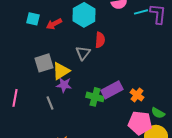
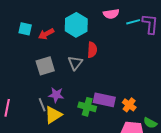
gray square: (44, 63) -> (45, 66), moved
yellow triangle: (61, 71) -> (53, 115), moved
purple rectangle: (112, 90) -> (104, 100), turned 40
gray line: (50, 103) -> (42, 105), moved

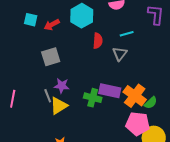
cyan line: (133, 22) -> (127, 34), moved
gray triangle: (75, 63) -> (120, 54), moved
orange cross: (129, 105) -> (135, 96), size x1.6
green semicircle: (150, 123) -> (151, 103), moved, turned -72

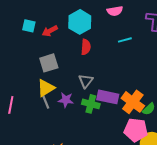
red semicircle: (98, 41) -> (86, 47), moved
gray triangle: (120, 54) -> (86, 81), moved
purple star: (62, 86) -> (66, 100), moved
yellow triangle: (59, 106) -> (46, 88), moved

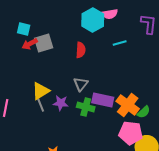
cyan hexagon: (80, 22) -> (93, 20), moved
red arrow: (50, 31) -> (30, 44), moved
gray square: (49, 63) -> (44, 43), moved

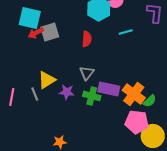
cyan square: (24, 29) -> (30, 18), size x1.6
gray line: (41, 105) -> (35, 94), moved

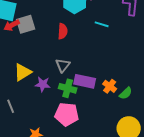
cyan line: (126, 32) -> (102, 24), turned 32
gray line: (35, 94) -> (11, 106), moved
orange cross: (134, 94) -> (110, 86), size x0.6
pink pentagon: (137, 122) -> (67, 114), moved

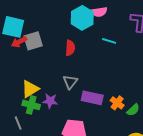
green cross: (68, 88) -> (31, 105), moved

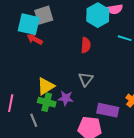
gray square: (33, 41) -> (44, 15), moved
red arrow: (19, 42) -> (35, 39), turned 56
purple rectangle: (92, 98) -> (108, 110), moved

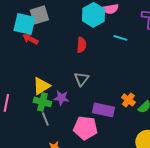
gray line: (34, 120) -> (45, 119), moved

